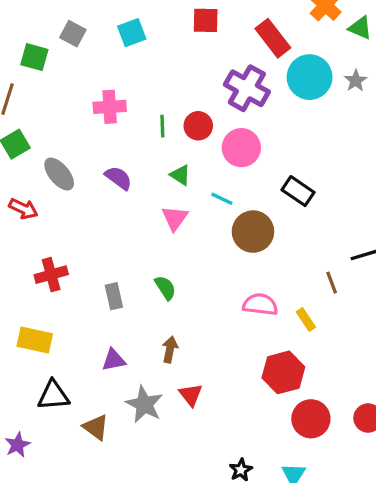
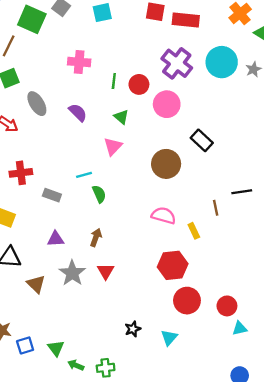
red rectangle: (273, 38) -> (186, 20), moved, turned -55
green square: (34, 57) -> (32, 19), size x1.4
cyan line: (222, 199) -> (84, 175), moved, turned -49
gray rectangle: (114, 296) -> (52, 195), moved, turned -66

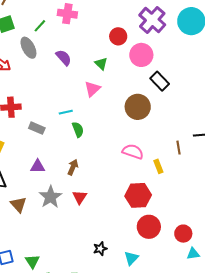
green line: (114, 81) -> (40, 26), moved, turned 32
black rectangle: (202, 140) -> (160, 81), moved

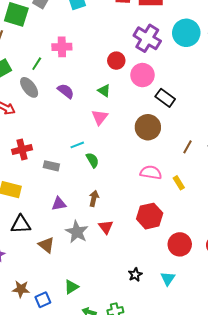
brown line: (179, 148) -> (188, 147), moved, turned 48
red hexagon: (138, 195) -> (150, 216), moved
green triangle: (32, 261) -> (71, 287), moved, turned 42

